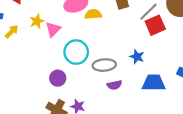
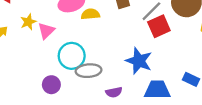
blue star: (137, 57) -> (139, 61), size x1.6
gray ellipse: (104, 65) -> (89, 71), moved

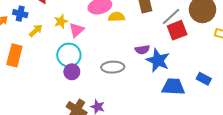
cyan circle: (72, 56) -> (69, 55), moved
purple circle: (51, 85) -> (72, 72), moved
purple semicircle: (114, 92) -> (142, 50), moved

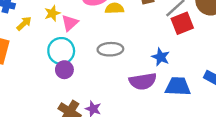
purple semicircle: (142, 50) -> (143, 81), moved, size x1.6
blue star: (158, 60) -> (161, 57), size x0.7
gray ellipse: (113, 67) -> (110, 49), moved

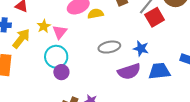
yellow arrow: (24, 23) -> (21, 39), size x1.5
gray ellipse: (110, 49) -> (109, 47), moved

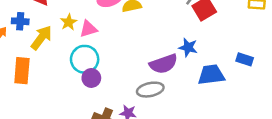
pink triangle: (60, 32) -> (88, 29), turned 35
gray ellipse: (109, 47) -> (150, 90), moved
purple semicircle: (129, 71) -> (163, 64), moved

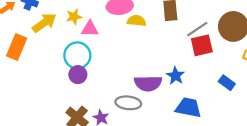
blue rectangle: (245, 59) -> (227, 83), moved

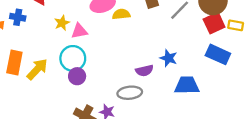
yellow arrow: (44, 23) -> (37, 69), moved
red square: (202, 45) -> (214, 23), moved
purple semicircle: (148, 83) -> (144, 71), size x0.7
blue rectangle: (227, 83) -> (218, 54), size x1.5

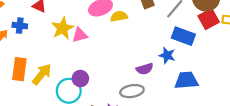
yellow star: (62, 23) -> (63, 28), size x1.5
blue rectangle: (218, 54) -> (183, 36), moved
cyan circle: (73, 58) -> (69, 91), moved

